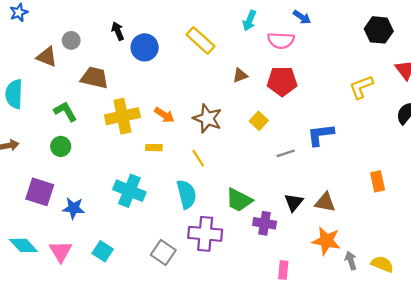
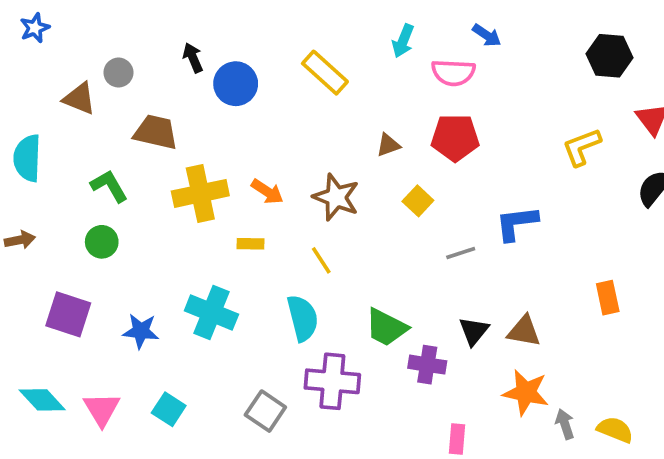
brown triangle: (240, 75) -> (388, 145), moved
blue star: (74, 208) -> (141, 331), moved

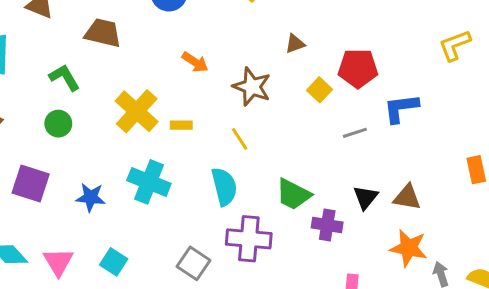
red pentagon: (455, 138) -> (358, 68), moved
orange arrow: (267, 192) -> (195, 62), moved
yellow cross: (200, 193) -> (137, 111), moved, turned -36

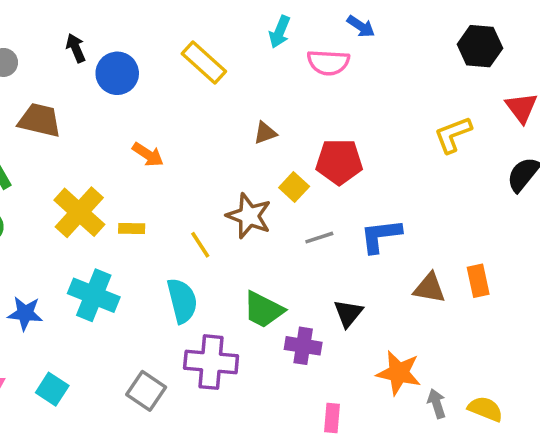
brown star: (252, 87) -> (249, 216), moved
blue L-shape: (401, 108) -> (381, 236), moved
gray line: (355, 133) -> (319, 238), moved
brown triangle: (407, 197) -> (429, 288), moved

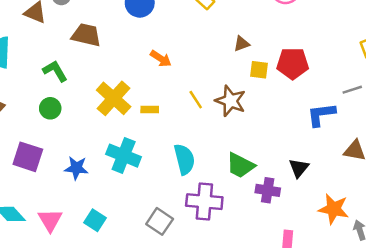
yellow square: (294, 187) -> (259, 70), moved, turned -36
gray line: (319, 238) -> (352, 90), moved
yellow line: (200, 245) -> (196, 100), moved

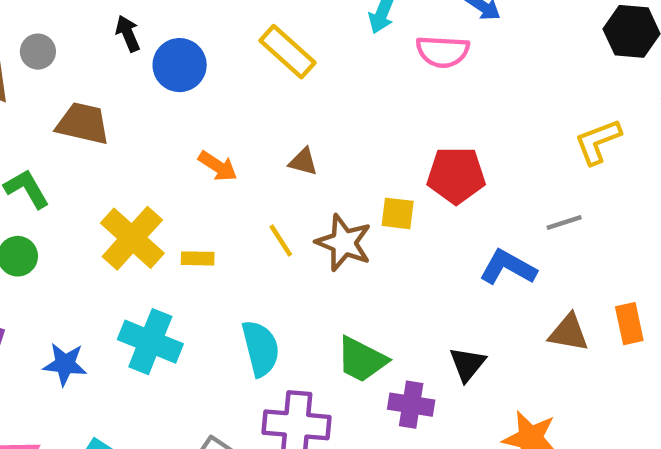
brown triangle: (242, 44) -> (303, 162), moved, turned 35
yellow square: (259, 70) -> (398, 213), moved
blue L-shape: (321, 115) -> (508, 267), turned 36

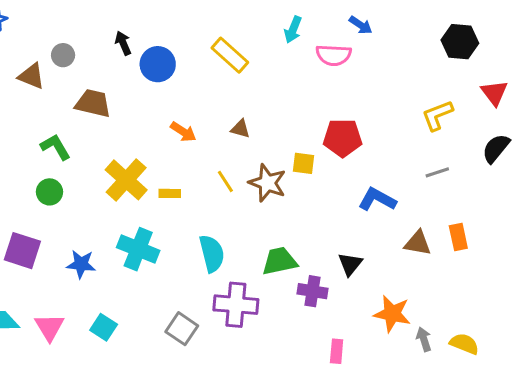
gray line: (564, 222) -> (437, 172), moved
green trapezoid: (362, 360) -> (279, 261), turned 141

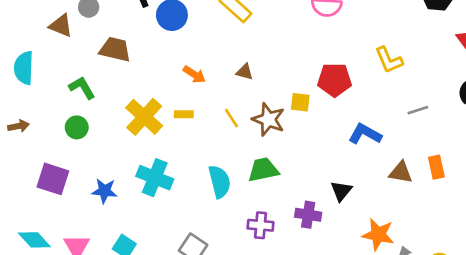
yellow L-shape: (437, 115) -> (389, 60), moved, turned -92
yellow rectangle: (170, 193) -> (184, 114), moved
green trapezoid: (279, 261) -> (263, 170), moved
purple cross: (236, 305) -> (261, 225), moved, size x0.7

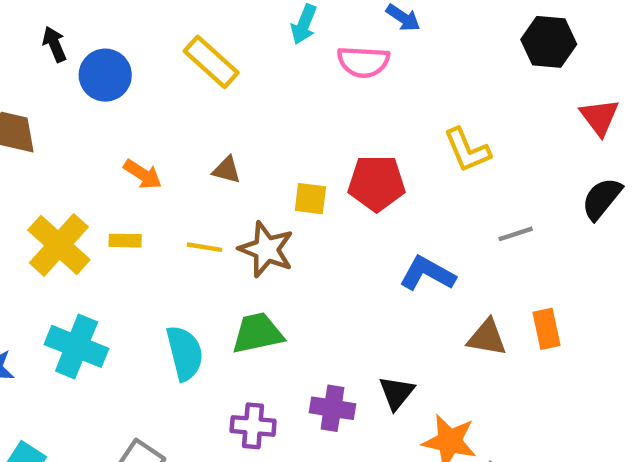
yellow square: (300, 102) -> (310, 199), moved
yellow line: (231, 118) -> (205, 247), turned -48
black triangle: (341, 191) -> (396, 393), moved

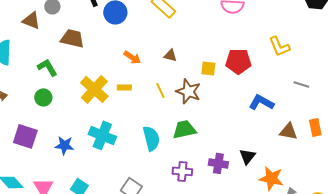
gray line: (516, 234) -> (301, 84), turned 35
yellow line: (205, 247) -> (160, 90), turned 56

